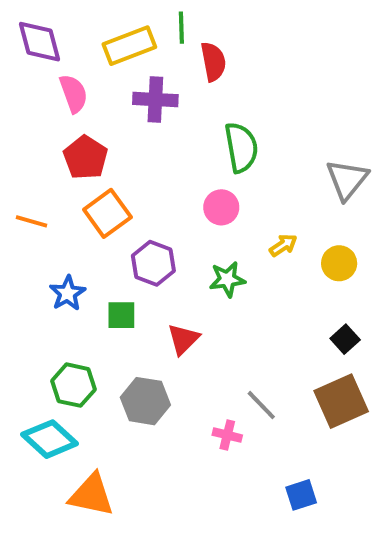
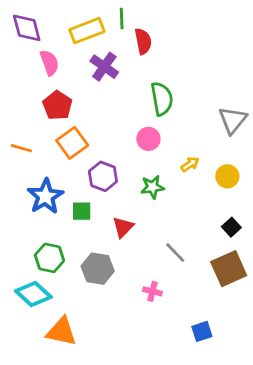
purple cross: (155, 100) -> (104, 67), turned 32
blue star: (68, 293) -> (45, 196), size x1.5
gray line: (261, 405) -> (175, 253), moved

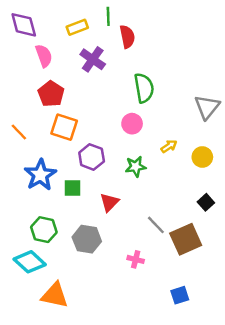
yellow rectangle: (87, 31) -> (77, 27), size x0.7
orange square: (72, 143) -> (64, 127), turned -36
orange line: (21, 148) -> (19, 132), turned 30
brown square: (229, 269) -> (186, 239), moved

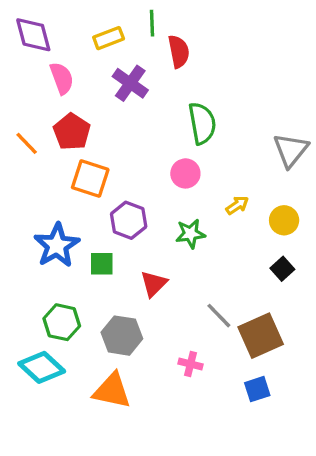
orange line: (19, 132) -> (27, 143), moved
black square: (206, 202) -> (282, 269), moved
orange triangle: (55, 295) -> (112, 391), moved
blue square: (180, 295) -> (257, 389), moved

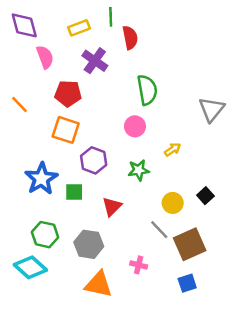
red pentagon: (72, 132) -> (68, 94), moved, turned -30
yellow circle: (284, 220) -> (173, 203), moved
orange triangle: (112, 391) -> (98, 284), moved

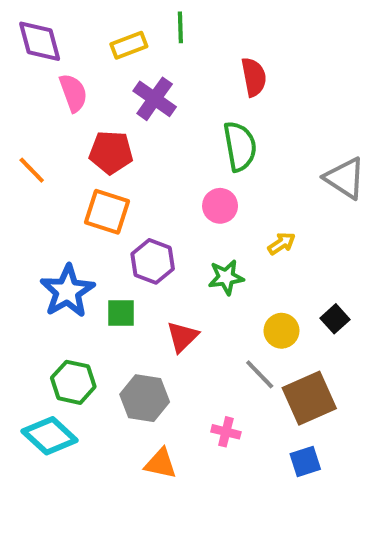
red semicircle: (130, 38) -> (254, 77), moved
gray triangle: (212, 109) -> (345, 178), turned -36
orange triangle: (98, 284) -> (161, 464), size x0.7

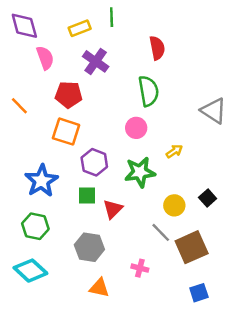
green star: (226, 277) -> (140, 172), size x1.4
green square: (121, 313) -> (87, 196), moved
green hexagon: (73, 382) -> (35, 226), moved
blue square: (305, 462) -> (199, 293), moved

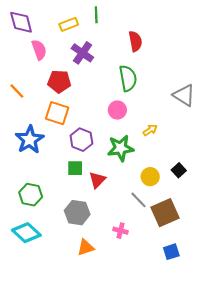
blue star: (41, 181) -> (30, 140), moved
orange triangle: (99, 288) -> (86, 247), turned -30

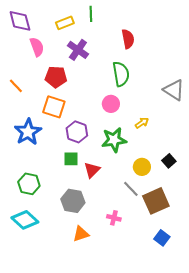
blue square: (171, 252) -> (162, 238), turned -35

